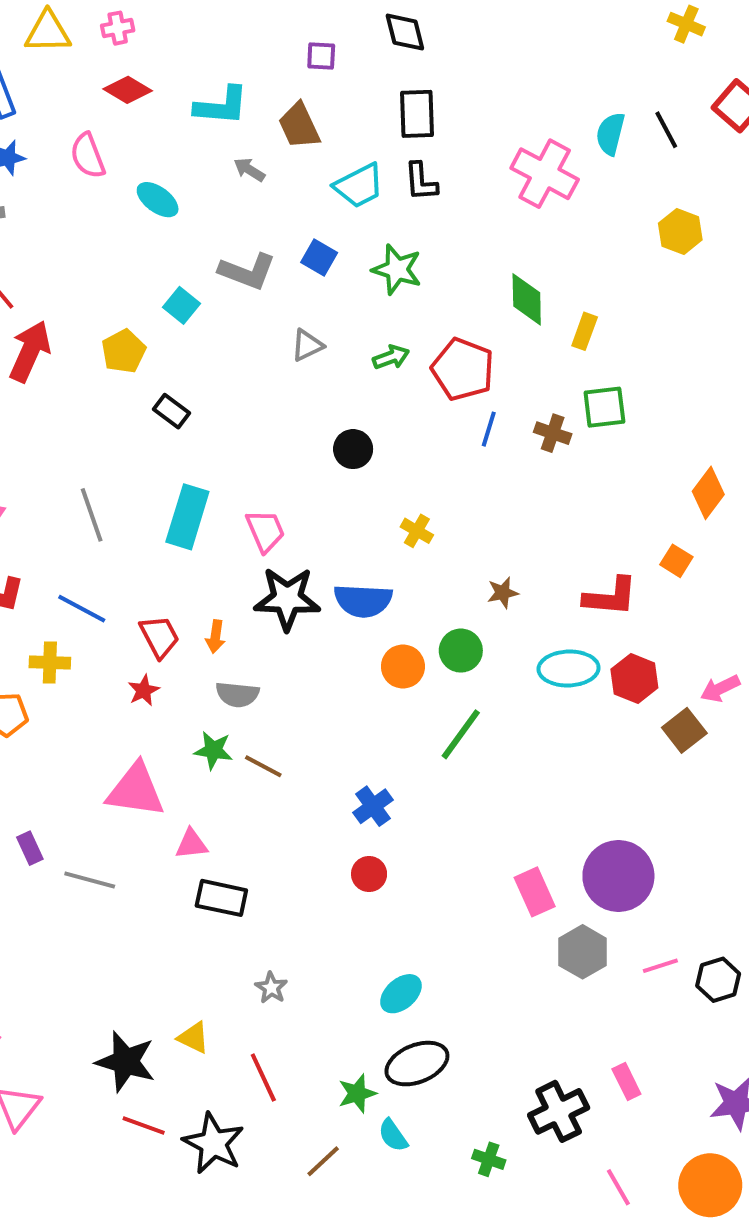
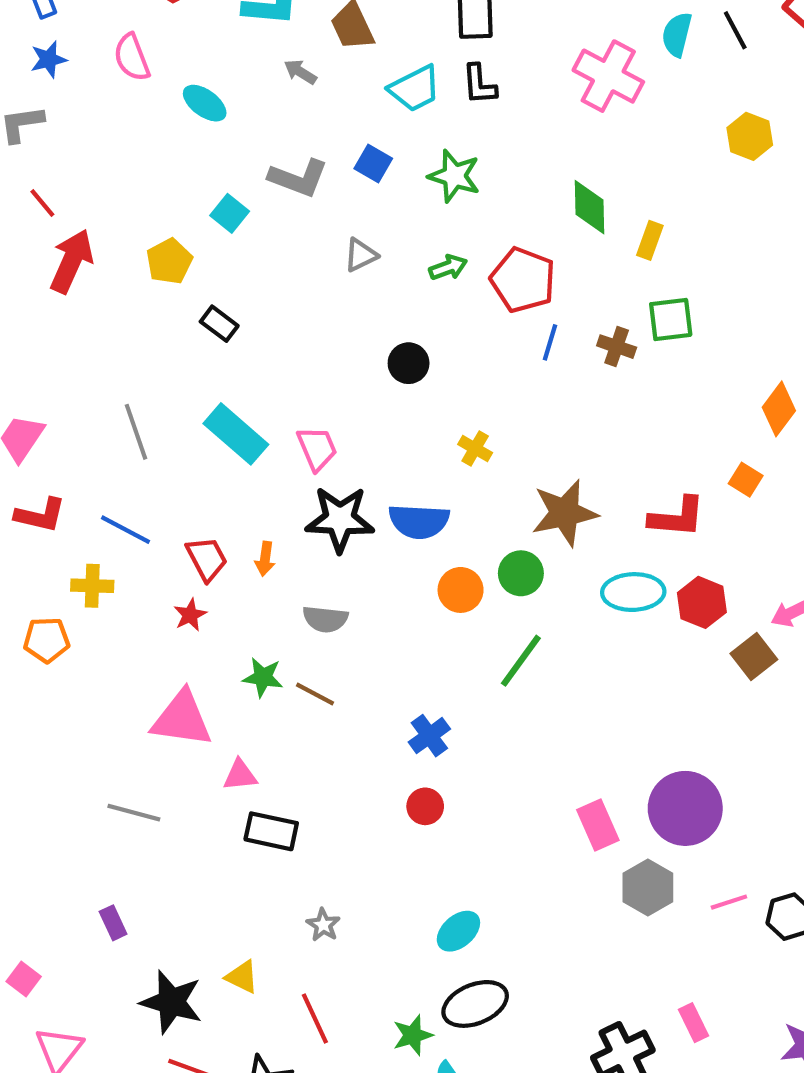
cyan rectangle: (187, 517) -> (236, 434), turned -66
brown star: (503, 593) -> (565, 513), size x2.0
gray semicircle: (237, 694) -> (325, 619), moved
purple rectangle: (30, 848) -> (113, 923), moved

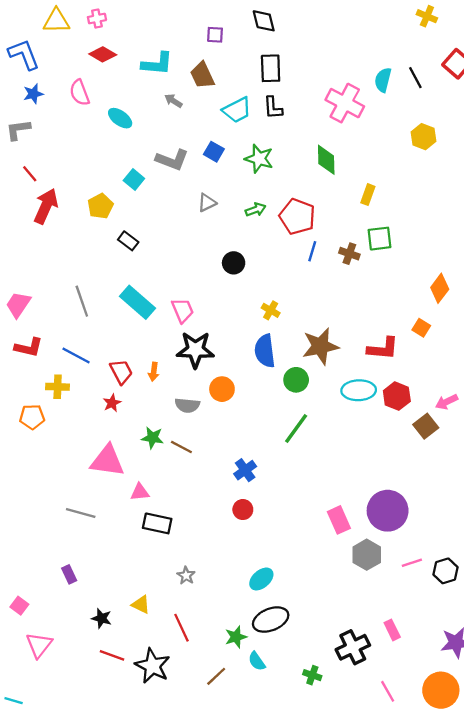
green diamond: (590, 207) -> (326, 160), moved
blue semicircle: (419, 521) -> (265, 351), moved, turned 80
orange circle: (461, 590) -> (222, 389), moved
black star: (171, 1002) -> (102, 618), size x0.6

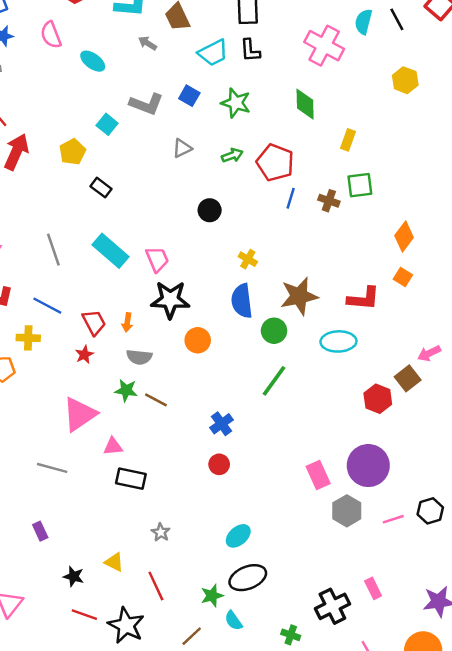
orange diamond: (440, 288) -> (404, 236), moved
red hexagon: (397, 396) -> (378, 399), moved
gray semicircle: (187, 405) -> (139, 357), moved
pink triangle: (107, 461) -> (80, 414), turned -42
black hexagon: (445, 571) -> (430, 511), moved

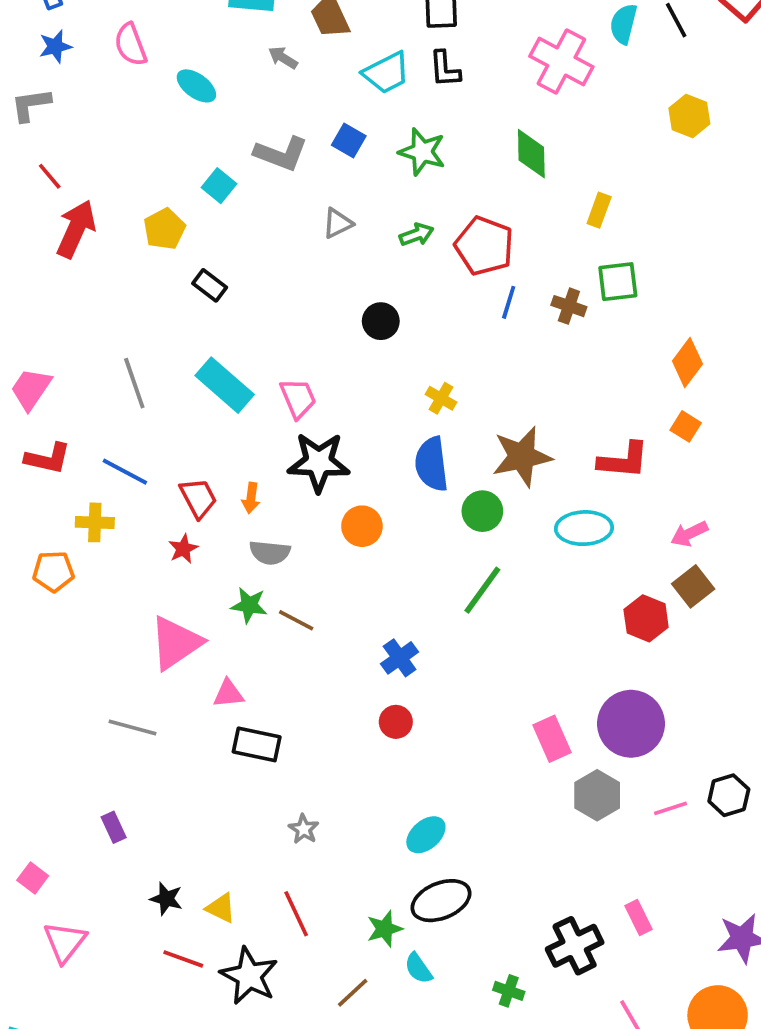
pink arrow: (429, 353) -> (689, 534), moved
yellow triangle: (114, 562) -> (221, 908), moved

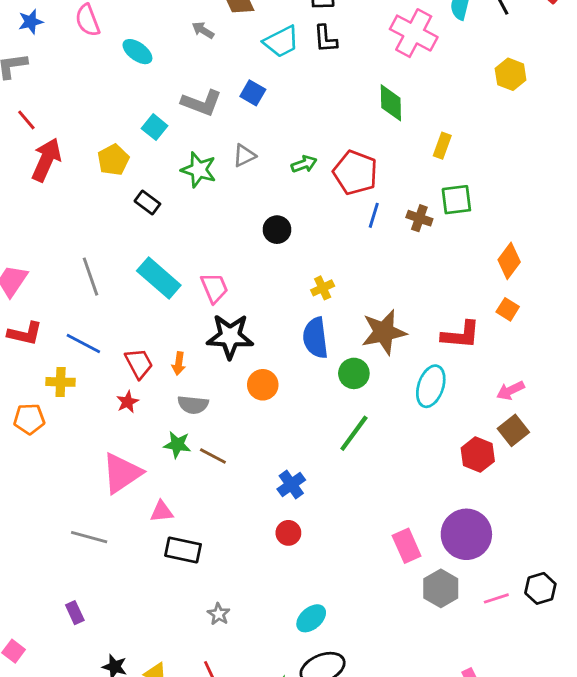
green star: (422, 152) -> (199, 170), moved
yellow cross: (441, 398) -> (323, 288), turned 35
cyan ellipse: (584, 528) -> (431, 386), turned -69

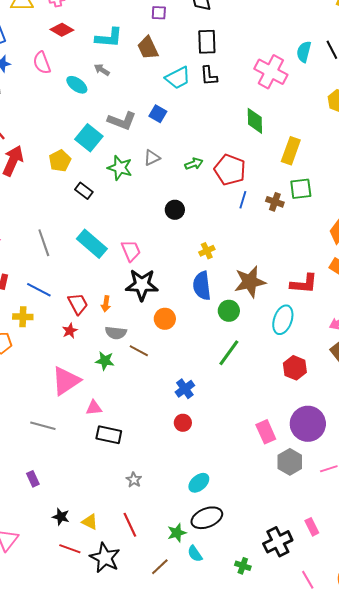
gray arrow: (203, 30) -> (102, 70), moved
cyan square: (155, 127) -> (89, 138), size x1.5
yellow rectangle: (442, 146) -> (291, 151), size x1.5
red hexagon: (478, 455) -> (295, 368), moved
brown line: (213, 456) -> (139, 351), moved

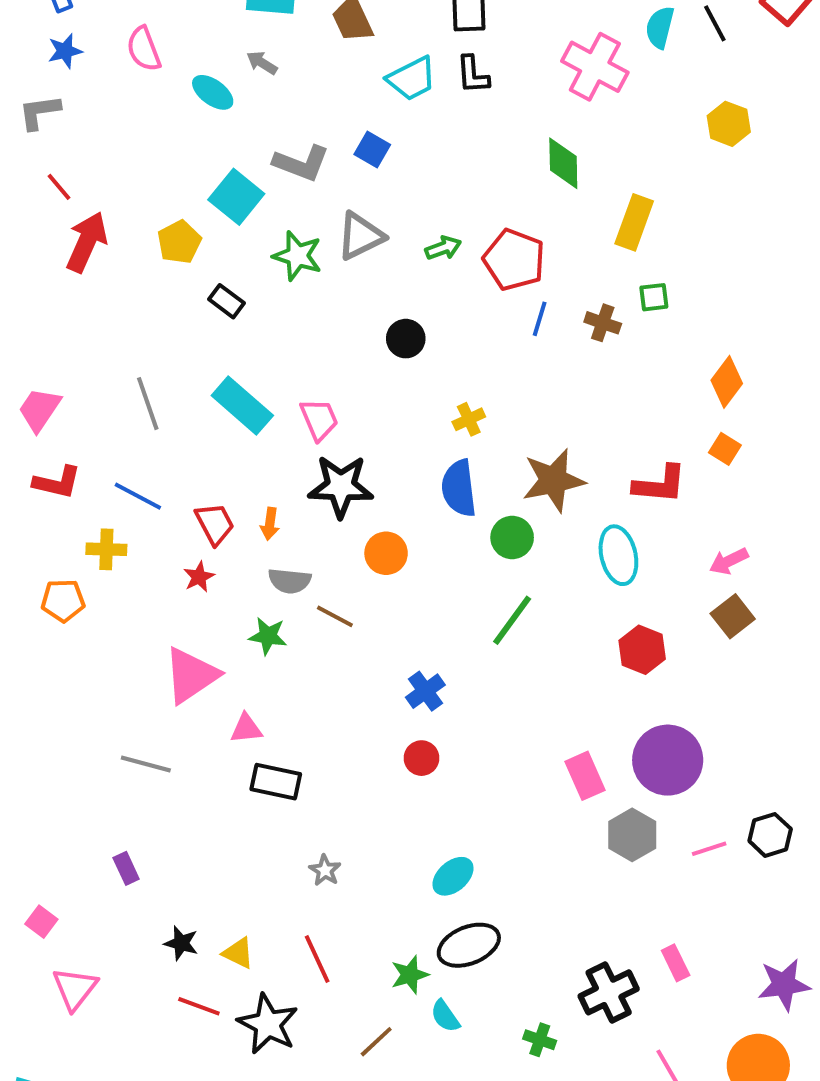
gray triangle: (152, 158) -> (360, 236), size x1.5
green square: (301, 189) -> (654, 297), size x0.7
cyan ellipse: (283, 320) -> (618, 555), turned -32

